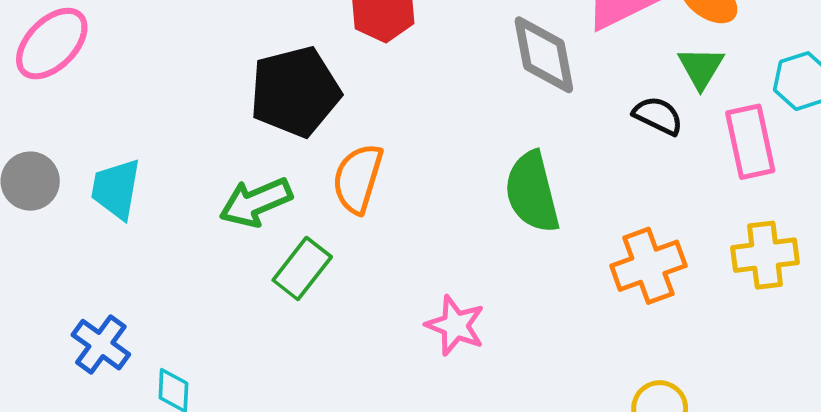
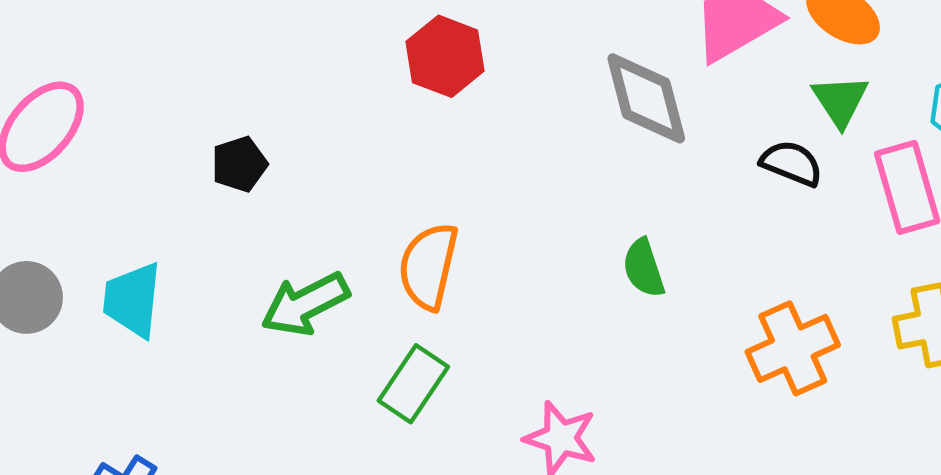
black pentagon: (295, 92) -> (239, 164), moved, size x0.5
green semicircle: (532, 192) -> (644, 268), size x0.6
green rectangle: (302, 268) -> (413, 384), moved

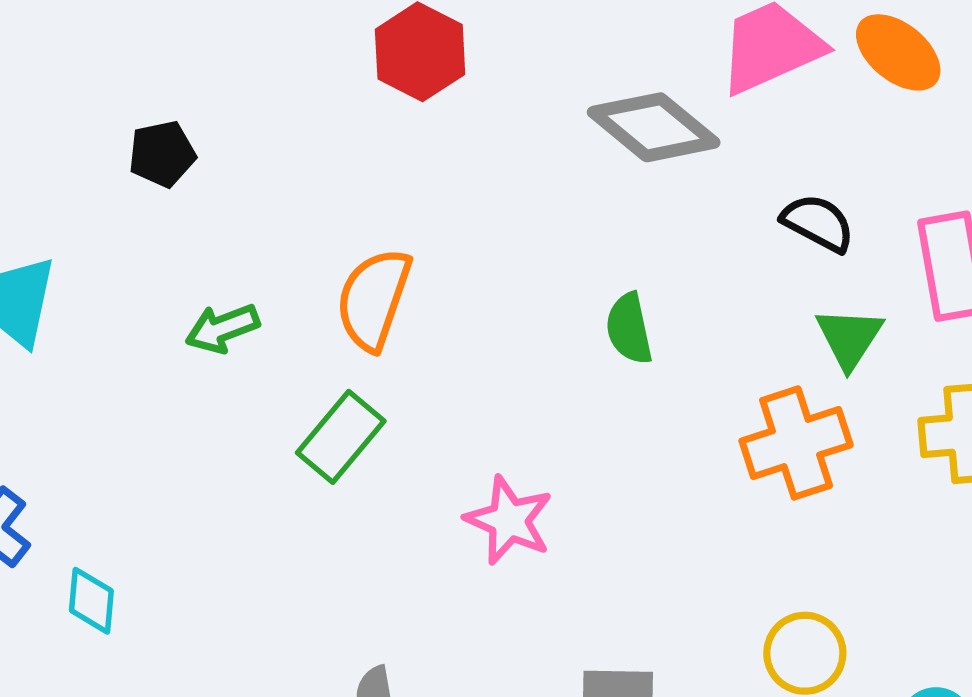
gray diamond: (646, 98) -> (654, 127), turned -42
green triangle: (840, 101) -> (849, 338), moved
green arrow: (305, 304) -> (222, 328), size x0.7

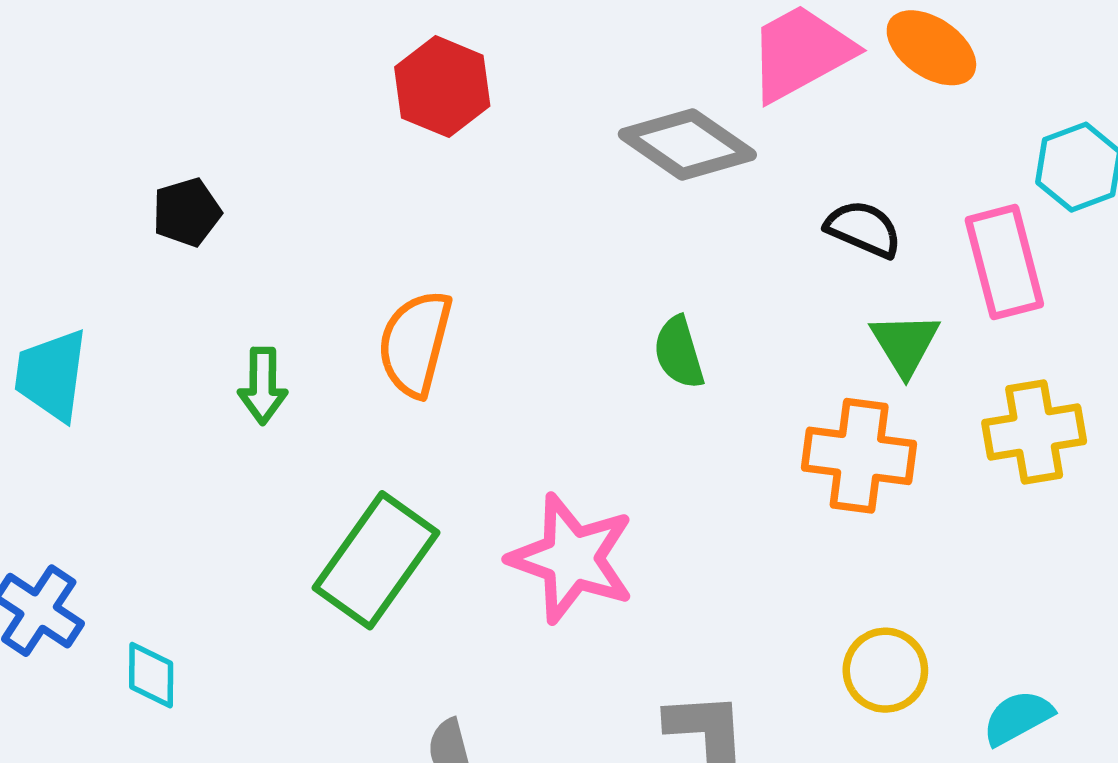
green arrow: (222, 328) -> (263, 386), turned -64
green rectangle: (341, 437) -> (376, 560), moved, size x1.4
orange cross: (796, 443) -> (859, 456), turned 30
pink star: (509, 520) -> (572, 558), size x1.4

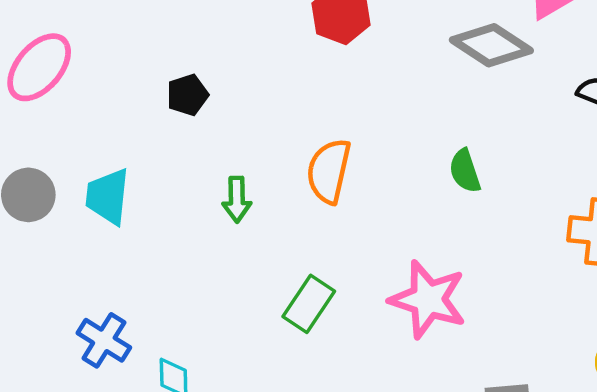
green semicircle: (679, 352) -> (465, 171), moved
green rectangle: (376, 560) -> (309, 304), size x0.7

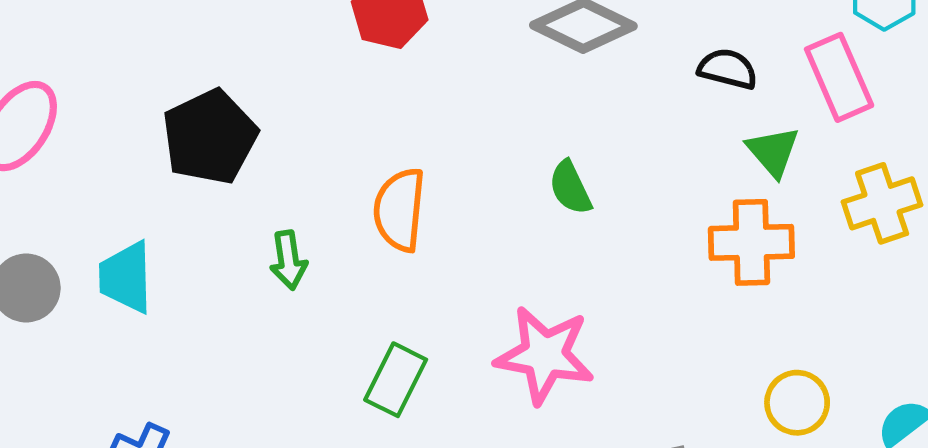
black pentagon: (187, 95) -> (210, 137), size x1.8

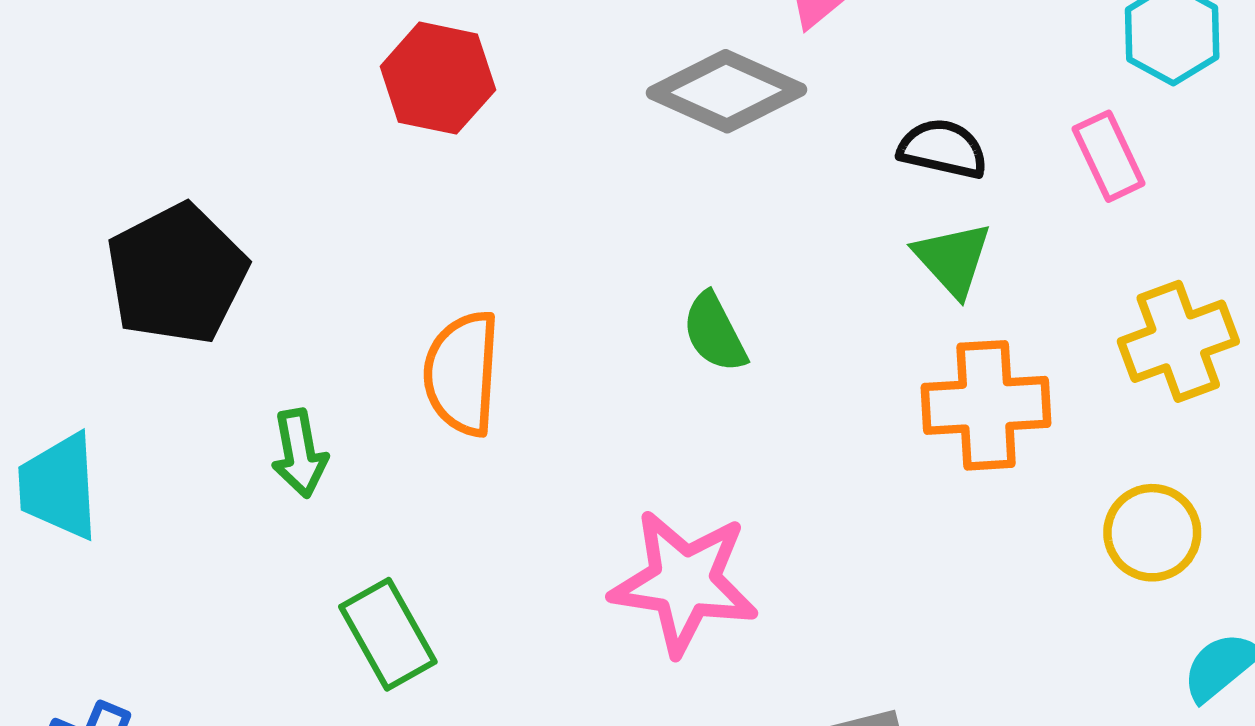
pink rectangle: (839, 77) -> (1109, 156), size x0.7
green triangle: (773, 152) -> (953, 259), moved
green rectangle: (396, 380) -> (388, 634), moved, turned -54
yellow circle: (797, 403) -> (1152, 533), moved

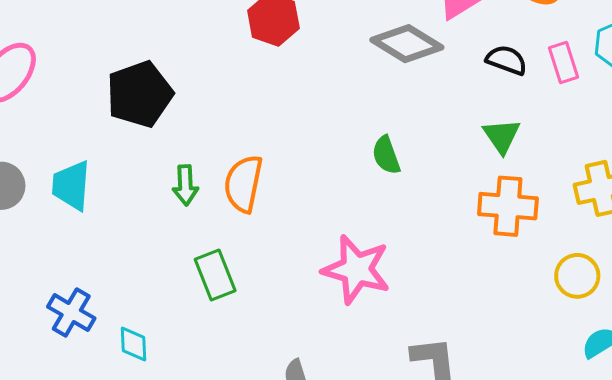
black semicircle: (943, 149) -> (507, 60), moved
pink rectangle: (1109, 156) -> (563, 62), moved
orange semicircle: (462, 373) -> (243, 184), moved

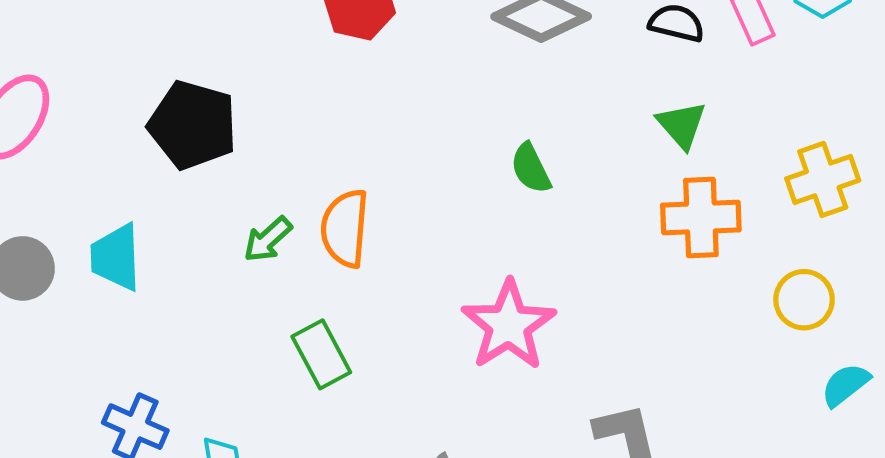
black pentagon: (140, 94) -> (193, 125), turned -30
green arrow: (185, 185) -> (268, 239), turned 57
pink star: (356, 269) -> (509, 325), turned 30

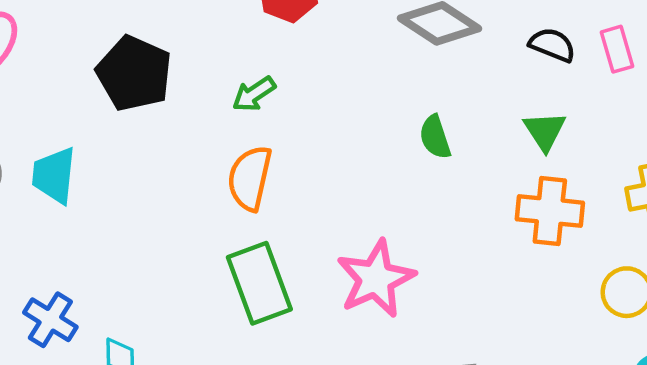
green semicircle: (531, 168) -> (435, 137), moved
green arrow: (268, 239) -> (254, 94), moved
green rectangle: (321, 354) -> (259, 283), moved, size x1.4

